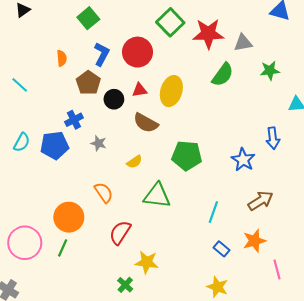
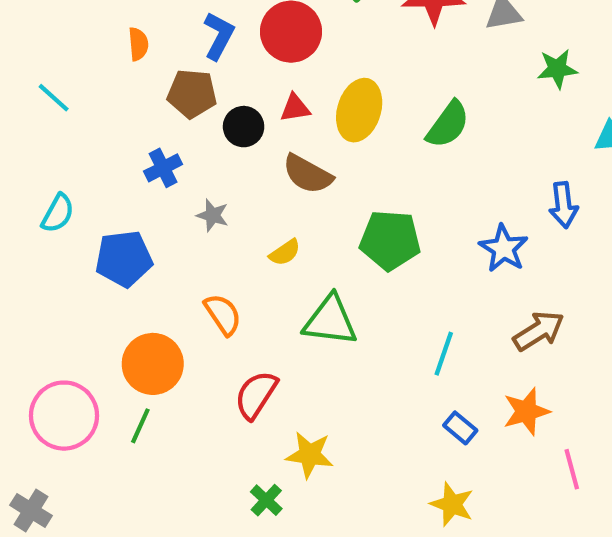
green semicircle: (223, 75) -> (448, 125), moved
brown pentagon: (88, 83) -> (192, 94), turned -30
blue pentagon: (54, 145) -> (124, 259), moved

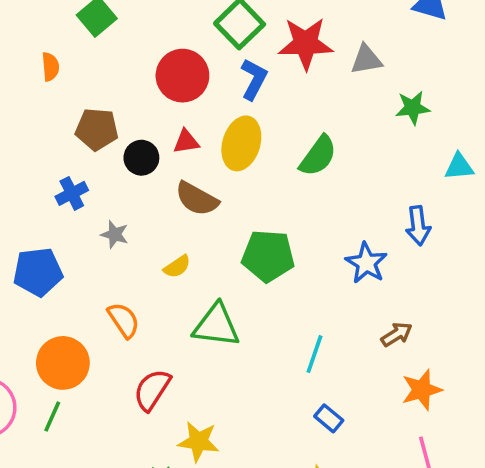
blue L-shape: (219, 36) -> (254, 79), moved
orange semicircle: (138, 44) -> (50, 67), moved
brown arrow: (539, 331) -> (397, 334), size x0.7
orange star: (526, 411) -> (422, 390), moved

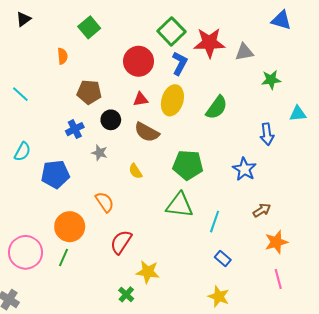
black circle: (141, 158) -> (111, 120), moved
blue arrow: (418, 226) -> (267, 134), moved
yellow semicircle: (177, 267) -> (135, 171), turned 91
green triangle: (216, 325) -> (180, 205), moved

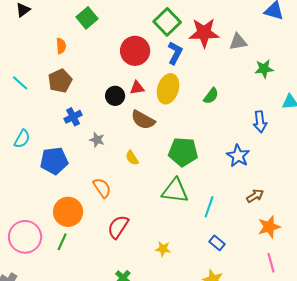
brown pentagon: (89, 92) -> (60, 81), moved, turned -30
green semicircle: (217, 107) -> (211, 96), size x0.7
black circle: (111, 120) -> (115, 96), moved
yellow star: (148, 272) -> (163, 249), moved, size x0.7

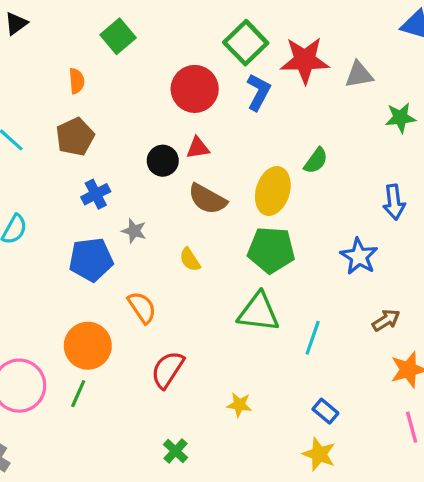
yellow ellipse: (168, 89) -> (273, 191), moved
blue pentagon: (54, 161) -> (91, 260), moved
blue rectangle: (217, 243) -> (325, 411), moved

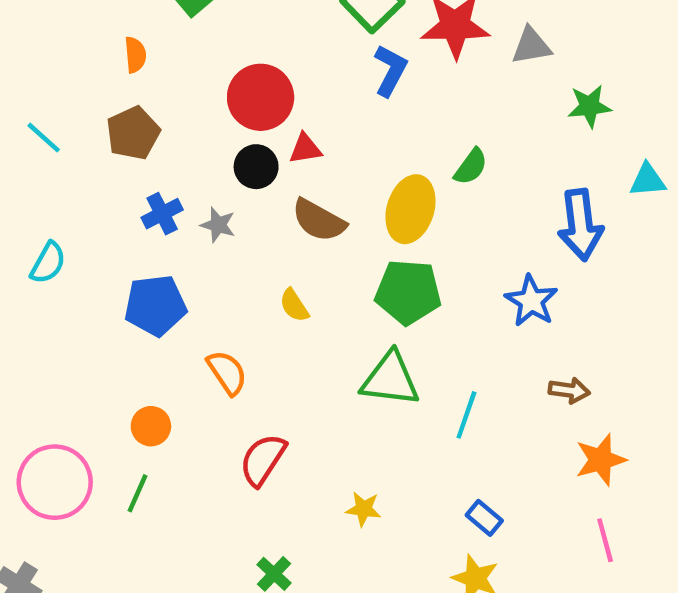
red circle: (195, 89) -> (261, 97), moved
blue arrow: (394, 202) -> (580, 225), size x1.4
gray star: (134, 231) -> (218, 225), moved
brown arrow: (386, 320) -> (569, 390), turned 40
orange circle: (88, 346) -> (151, 426), size x0.6

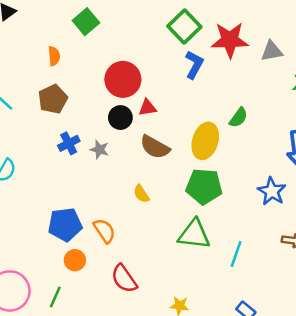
blue pentagon: (155, 305) -> (65, 225), moved
orange circle: (151, 426) -> (75, 260), moved
red semicircle: (263, 460) -> (124, 279), turned -68

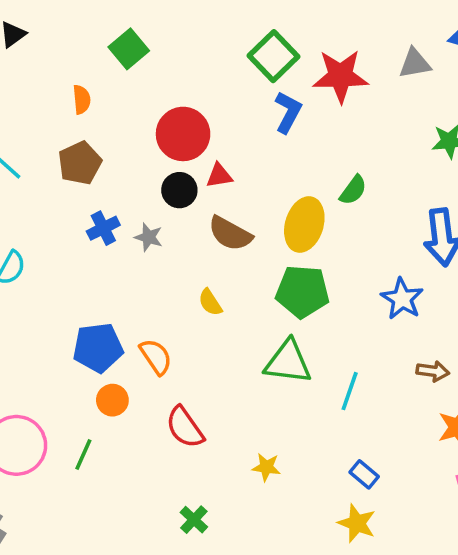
gray triangle: (272, 51) -> (415, 63), moved

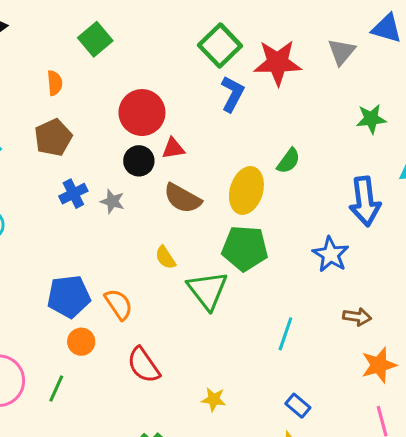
gray triangle: (415, 63) -> (342, 52), turned -40
green triangle: (288, 362) -> (207, 290), moved, turned 45

